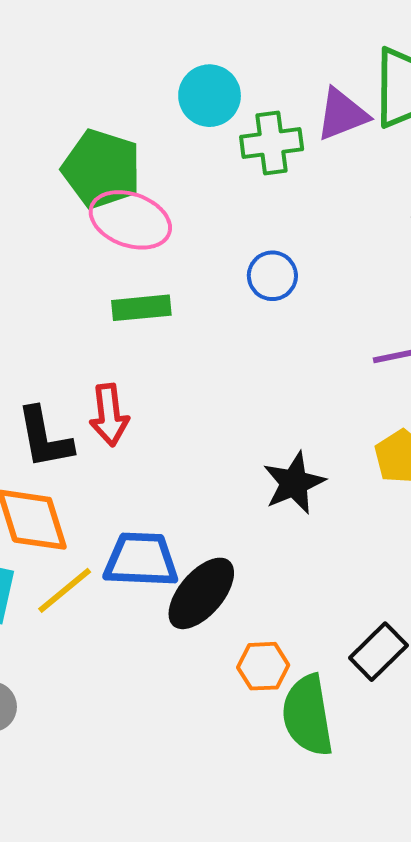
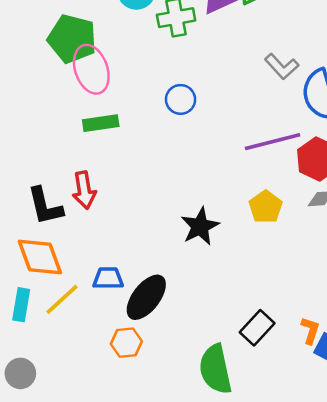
pink ellipse: (130, 220) -> (91, 69), turned 54
blue trapezoid: (141, 560) -> (108, 278), size x0.7
orange hexagon: (263, 666) -> (126, 343), moved

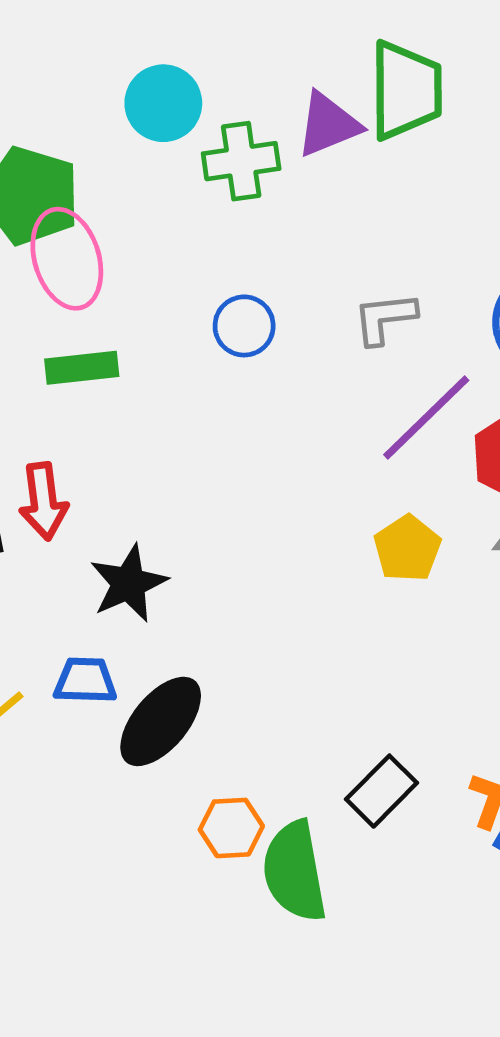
gray L-shape: (282, 66) -> (385, 318), moved, turned 124
purple line: (273, 142) -> (426, 417), turned -32
black star: (200, 226) -> (129, 583), moved
orange hexagon: (126, 343) -> (231, 828), moved

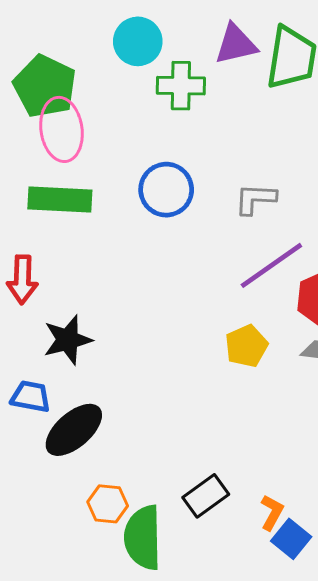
purple triangle: (328, 124) -> (236, 44), moved
blue circle: (244, 326) -> (166, 190), size x1.4
green rectangle: (82, 368) -> (60, 200), size x1.4

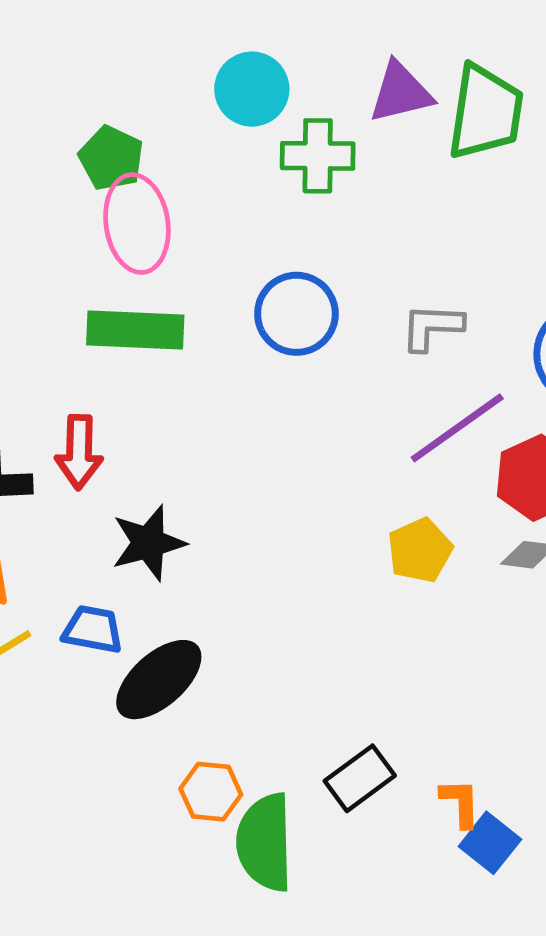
green pentagon: (45, 86) -> (111, 158), size x0.7
orange L-shape: (272, 512) -> (460, 803), turned -30

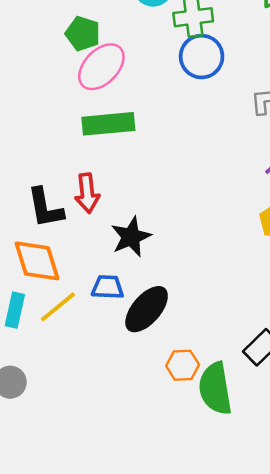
pink ellipse: (137, 224) -> (101, 67), turned 60
blue circle: (296, 314) -> (202, 57), moved

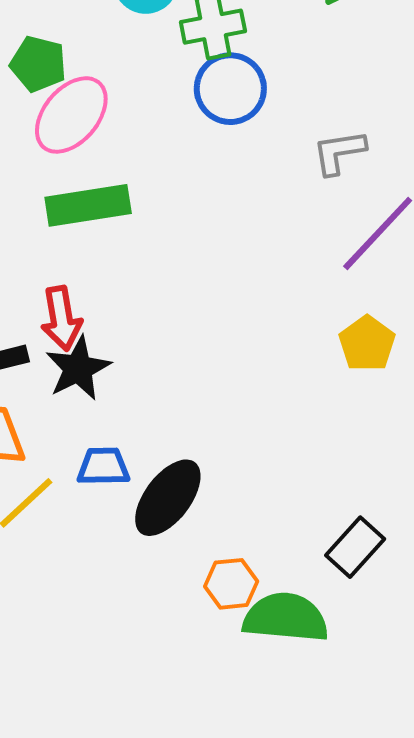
black star: (131, 237) -> (78, 368), moved
green semicircle: (215, 389) -> (286, 618), turned 108

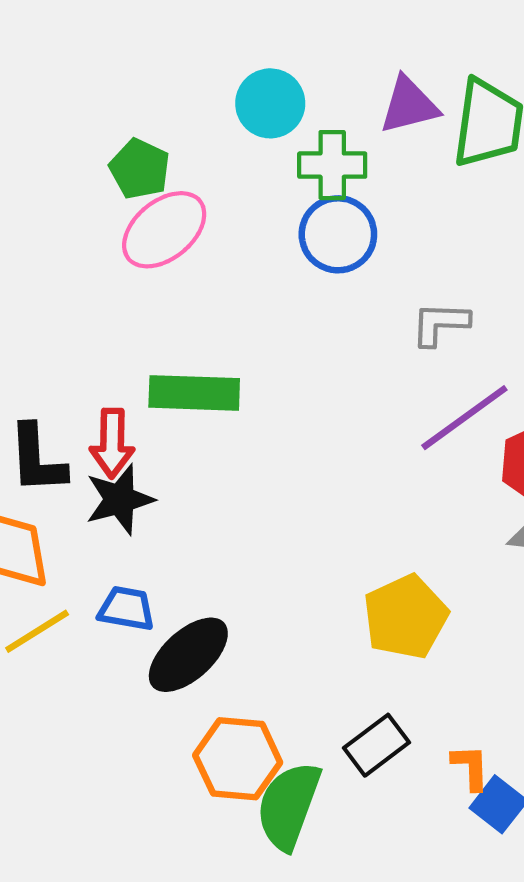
green rectangle: (88, 205) -> (194, 393), moved
yellow pentagon: (367, 344) -> (406, 617), moved, size x1.4
orange hexagon: (231, 584) -> (238, 759), size x1.5
green semicircle: (286, 618) -> (289, 806), turned -86

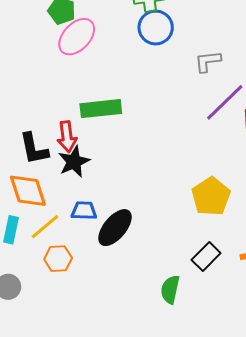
orange hexagon: (238, 759) -> (58, 259), moved, size x0.7
green semicircle: (289, 806) -> (170, 289), size x0.7

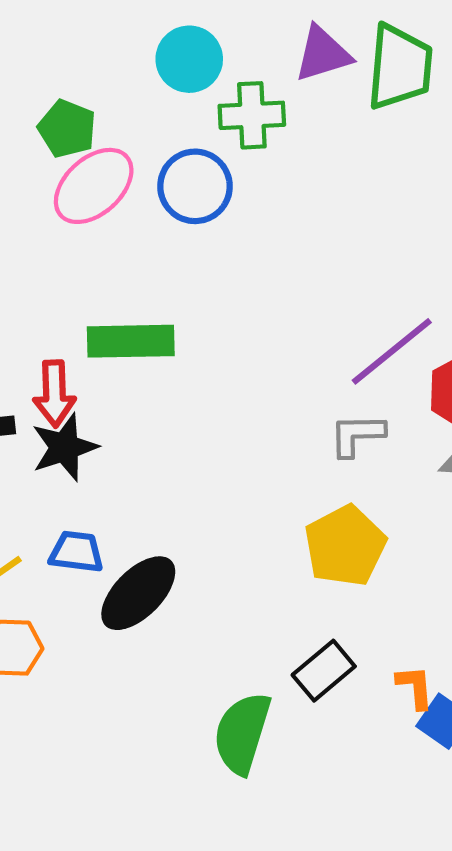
blue circle: (156, 28) -> (195, 186), moved
gray L-shape: (208, 61) -> (357, 435), moved
green semicircle: (170, 289) -> (242, 733), size x1.4

